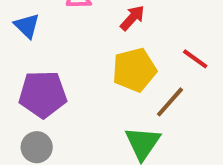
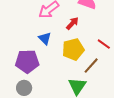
blue triangle: (27, 26) -> (45, 38), moved

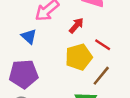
blue triangle: (45, 38) -> (29, 36), moved
red line: (104, 44) -> (103, 45), moved

